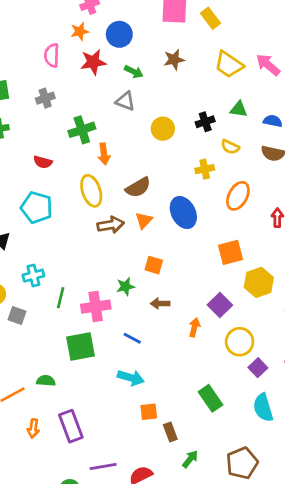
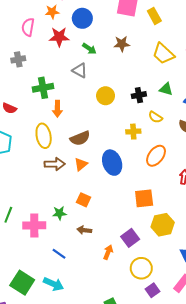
green square: (81, 346) -> (22, 283), moved, turned 35

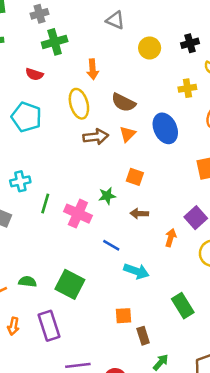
green cross: (43, 88) -> (55, 42), moved
brown semicircle: (80, 138) -> (124, 102), turned 54
pink cross: (34, 225) -> (78, 214), turned 30
cyan arrow: (53, 284) -> (136, 271), moved

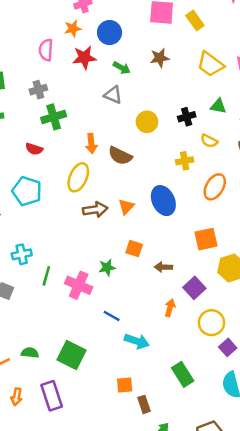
brown semicircle: (124, 102) -> (120, 156), moved
yellow ellipse: (79, 104) -> (78, 177), turned 40
brown arrow: (139, 214) -> (163, 267), moved

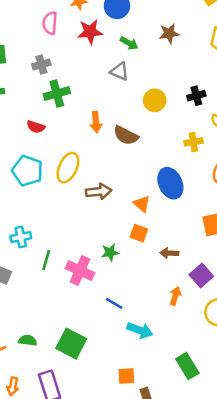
yellow ellipse: (78, 177) -> (68, 168), moved
orange triangle: (126, 207) -> (142, 204), moved, turned -35

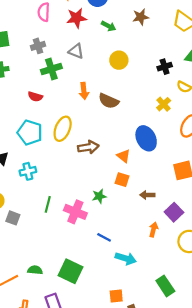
gray triangle: (120, 72) -> (76, 51), moved
yellow circle: (155, 100) -> (119, 60), moved
yellow cross: (193, 142) -> (164, 104), turned -32
cyan cross: (21, 237) -> (28, 171), moved

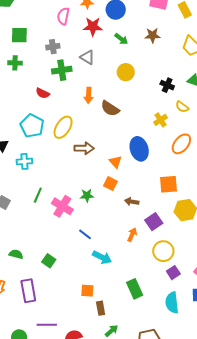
black cross: (165, 67) -> (167, 85), turned 32
green square: (70, 271) -> (49, 261), size x0.6

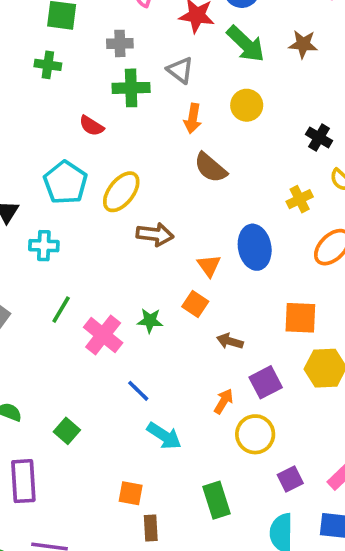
green arrow: (121, 39) -> (246, 44), size x1.6
orange arrow: (89, 95) -> (193, 118), moved
yellow circle: (163, 251) -> (255, 434), moved

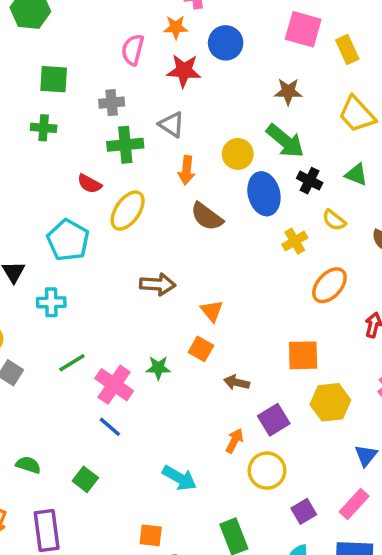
green arrow: (246, 44) -> (285, 141), moved
yellow ellipse: (121, 192) -> (128, 211), moved
blue ellipse: (255, 247) -> (264, 194), moved
green line: (61, 310) -> (72, 363), turned 32
blue line: (138, 391) -> (110, 427), moved

